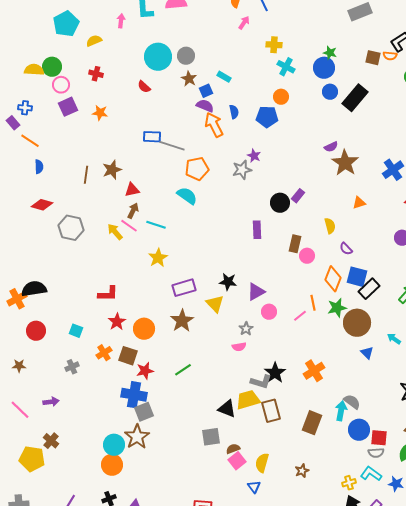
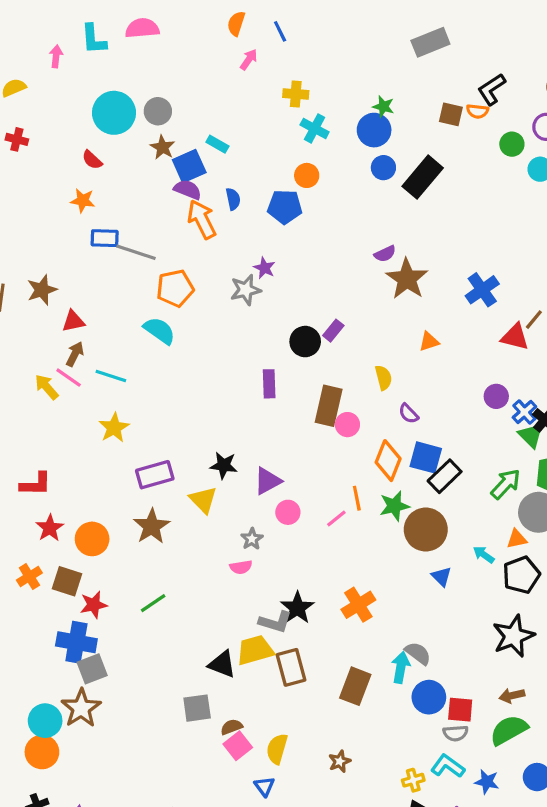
blue square: (206, 91) -> (189, 166), size x1.5
orange star: (100, 113) -> (83, 201), moved
brown rectangle: (295, 244) -> (329, 406), size x1.4

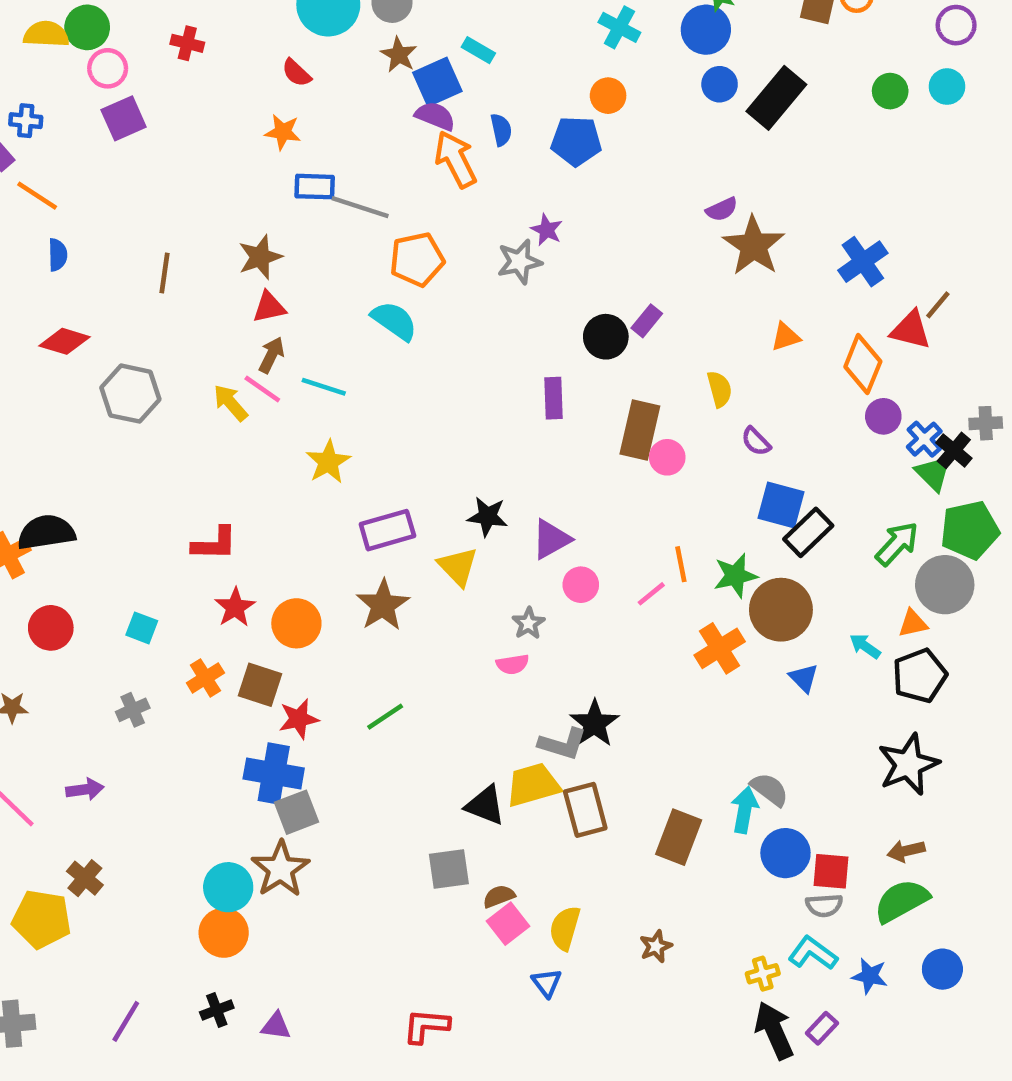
green circle: (512, 144) -> (890, 91), moved
brown star: (42, 290) -> (260, 257), moved
orange diamond: (388, 461) -> (863, 364), moved
orange cross: (358, 605) -> (720, 648), moved

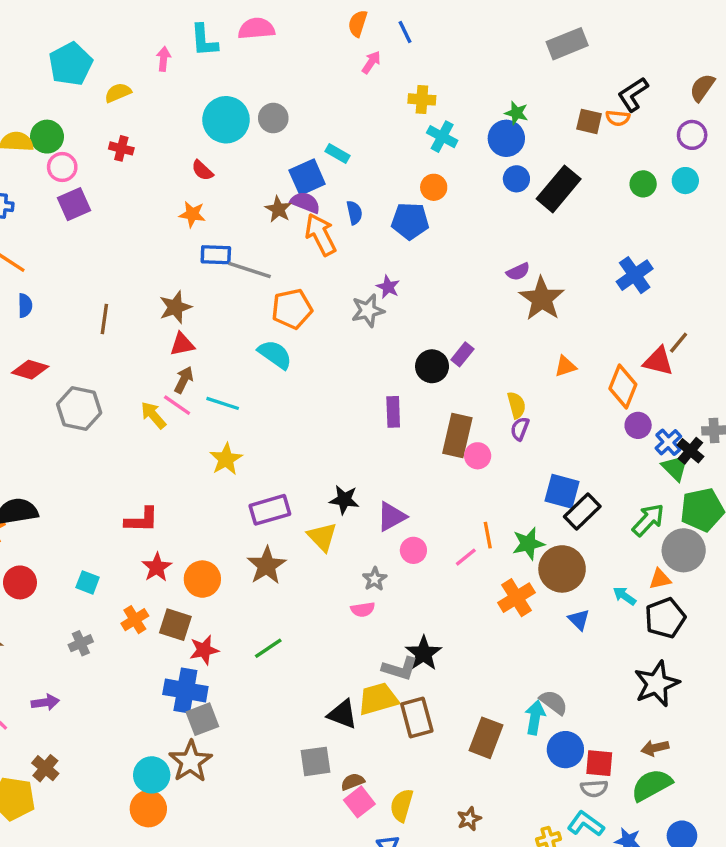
brown star: (399, 55) -> (278, 209), moved
blue cross: (863, 262) -> (635, 275), moved
purple semicircle: (756, 441) -> (520, 429), moved, turned 65

